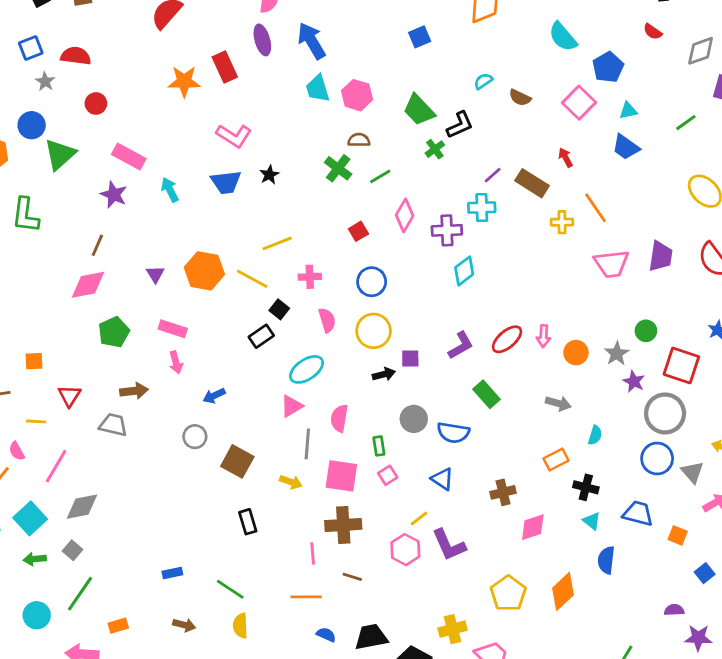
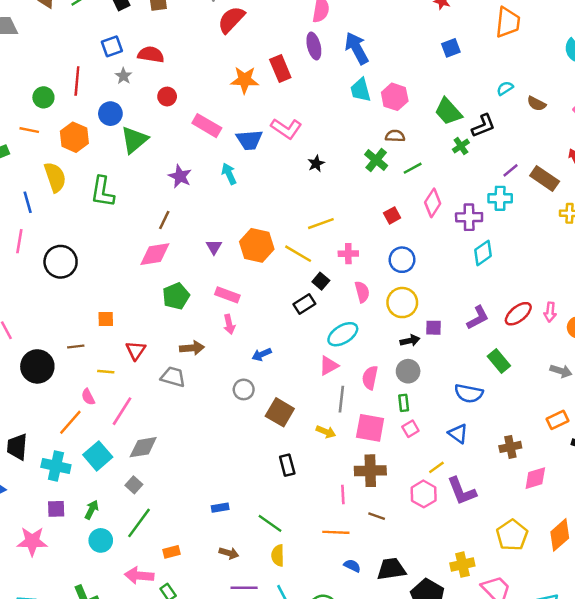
pink rectangle: (129, 156) -> (207, 126), moved
blue trapezoid: (226, 182) -> (249, 140), moved
gray circle: (414, 419) -> (408, 371), moved
green arrow: (35, 559) -> (92, 510), moved, turned 120

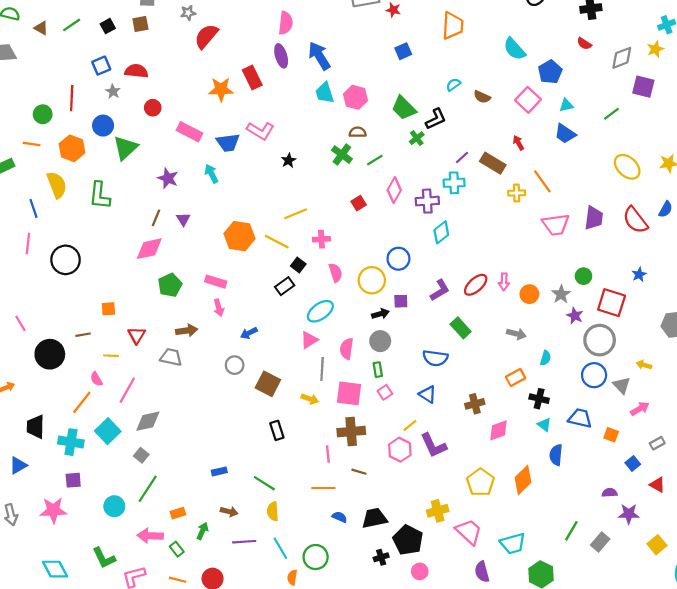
purple triangle: (214, 247) -> (183, 219), moved
blue circle: (402, 260) -> (398, 259), moved
green arrow: (92, 510) -> (202, 531), moved

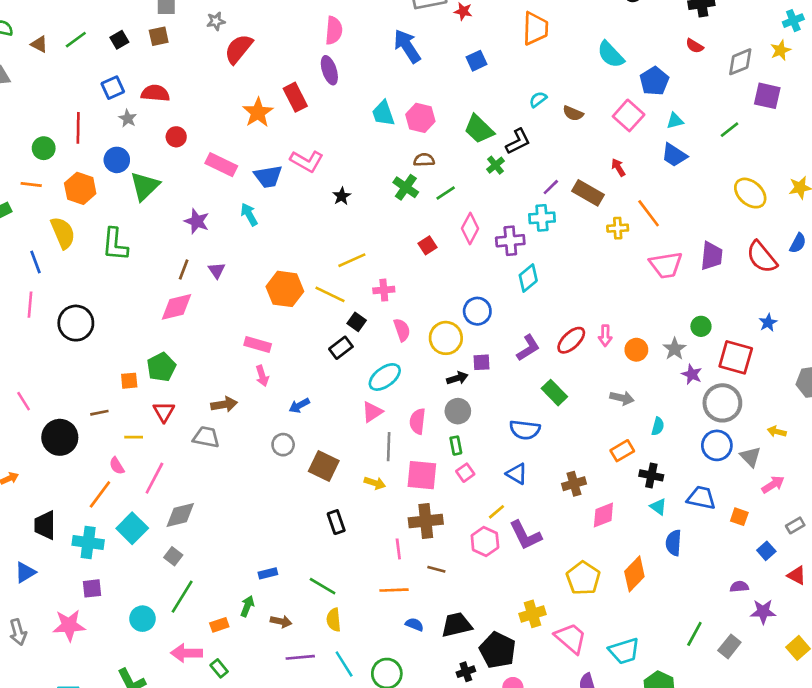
blue arrow: (319, 56) -> (407, 46), moved
orange star: (221, 89) -> (258, 112), turned -30
green pentagon: (170, 285) -> (161, 367), moved
green arrow: (202, 531) -> (247, 606), moved

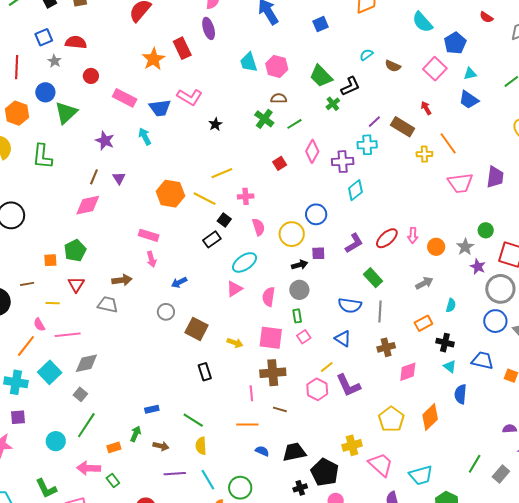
gray arrow: (622, 398) -> (424, 283), turned -42
gray line: (389, 447) -> (380, 311), moved
pink line: (154, 478) -> (68, 335), turned 55

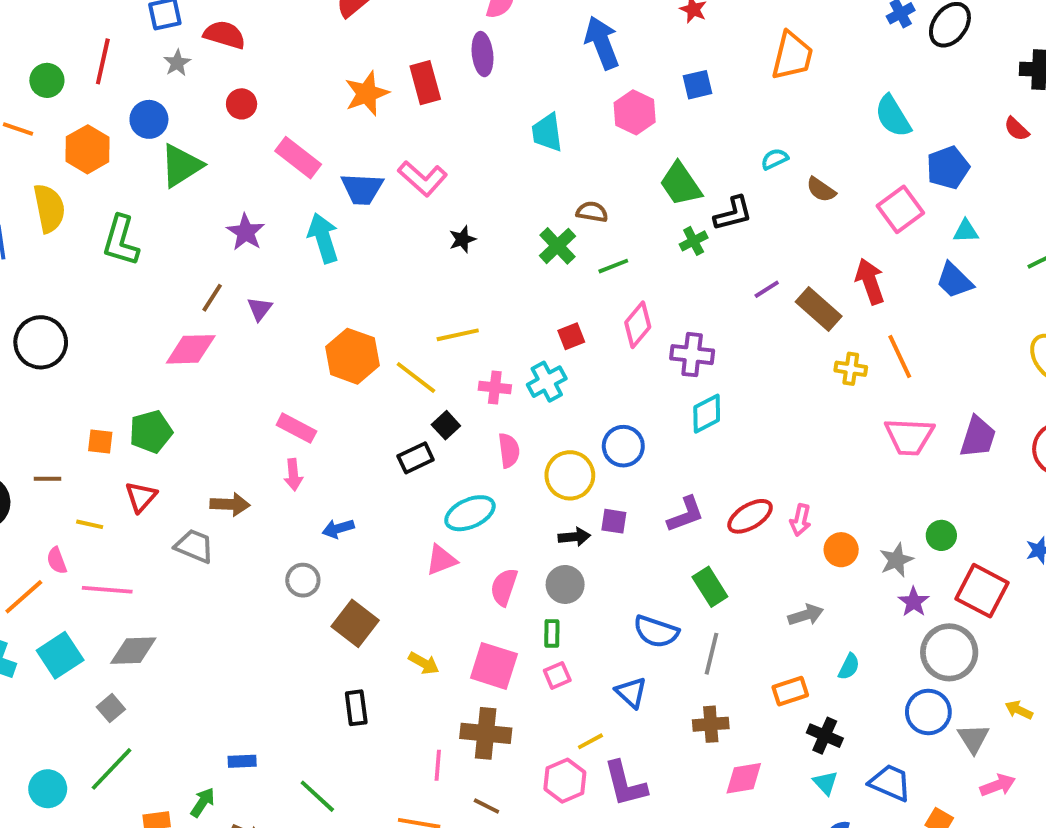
pink hexagon: (277, 66) -> (635, 112), moved
red arrow: (426, 108) -> (870, 281), size x1.6
cyan arrow: (145, 136) -> (323, 238), size x1.4
cyan cross: (367, 145) -> (547, 382), moved, turned -36

